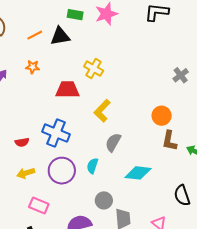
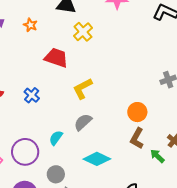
yellow cross: (94, 68) -> (83, 32), moved
blue cross: (56, 133) -> (32, 95), size x0.6
purple circle: (62, 171) -> (25, 152), moved

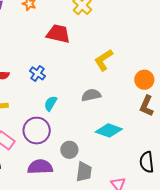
yellow L-shape: (82, 89) -> (104, 60), moved
gray semicircle: (83, 122) -> (91, 95), turned 36
cyan semicircle: (56, 138) -> (51, 103), moved

